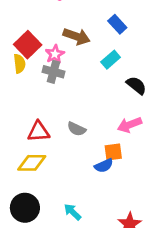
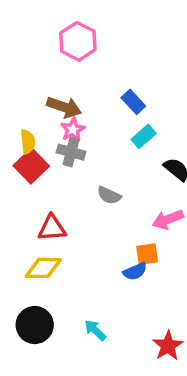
blue rectangle: (117, 24) -> (133, 102), moved
brown arrow: (77, 36) -> (64, 107), moved
red square: (28, 45) -> (31, 166), moved
gray semicircle: (77, 129) -> (109, 195), moved

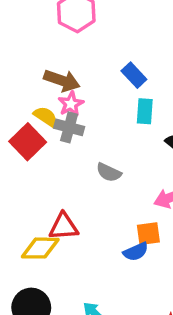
cyan rectangle: (144, 136) -> (145, 111), turned -45
yellow semicircle: (28, 142) -> (46, 117), moved, turned -50
red triangle: (52, 228) -> (64, 226), moved

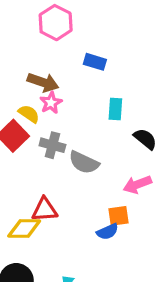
blue rectangle: (134, 75) -> (95, 62), moved, turned -30
gray cross: (69, 127) -> (52, 145), moved
gray semicircle: (109, 172) -> (84, 162), size x1.4

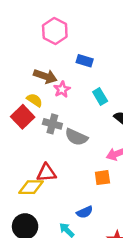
pink star: (51, 103) -> (62, 89), moved
cyan rectangle: (115, 109) -> (100, 97), turned -35
blue semicircle: (107, 232) -> (85, 212), moved

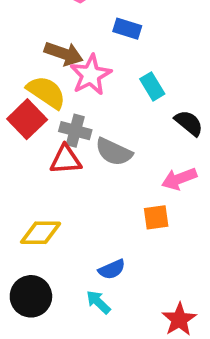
pink star: (62, 89) -> (91, 75), size x1.5
yellow semicircle: (35, 100) -> (46, 92), size x1.5
red triangle: (46, 173) -> (66, 160), moved
blue semicircle: (85, 212) -> (112, 269), moved

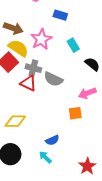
brown arrow: (64, 54) -> (13, 28), moved
red triangle: (66, 160) -> (28, 83), turned 30

